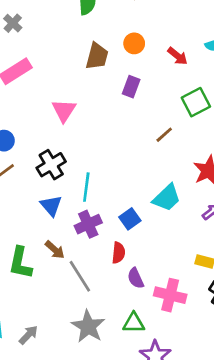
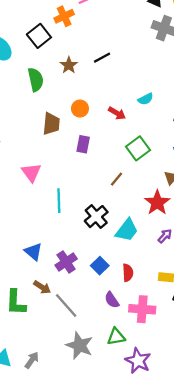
black cross: (51, 165) -> (96, 217), moved
cyan line: (86, 187) -> (59, 201), moved
blue square: (130, 219) -> (100, 266), moved
red semicircle: (118, 253) -> (128, 273), moved

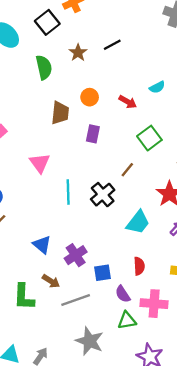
black cross: (96, 217) -> (103, 195), moved
blue square: (100, 266) -> (103, 273), moved, turned 36
gray line: (66, 306) -> (76, 300), turned -68
green triangle: (116, 337) -> (127, 320), moved

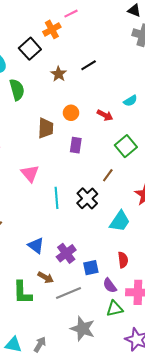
green semicircle: (44, 67) -> (17, 90), moved

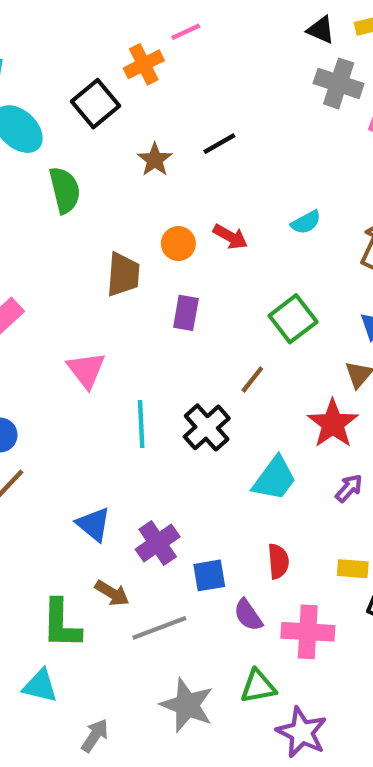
red arrow: (105, 115) -> (230, 237), moved
green triangle: (115, 309) -> (258, 686), moved
cyan triangle: (13, 345) -> (40, 686), moved

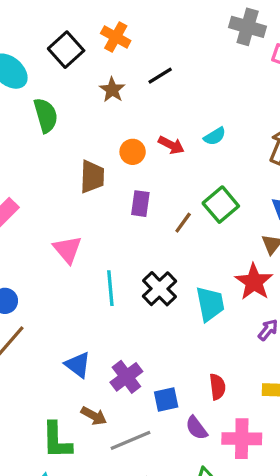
orange cross: (144, 64) -> (116, 37), moved, turned -32
cyan semicircle: (306, 222) -> (215, 136), moved
brown line: (252, 380) -> (183, 223), moved
cyan trapezoid: (274, 479) -> (210, 304), moved, turned -45

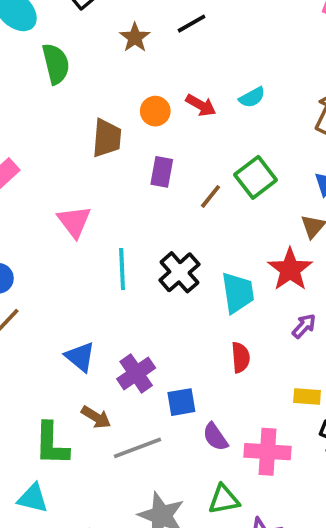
red semicircle: (217, 387) -> (240, 357), moved

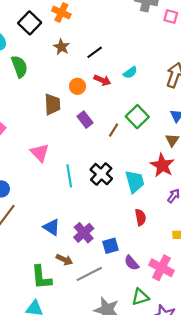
black line: (192, 24) -> (95, 52), moved
purple rectangle: (162, 172) -> (85, 120), turned -42
pink cross: (267, 452) -> (161, 268), turned 30

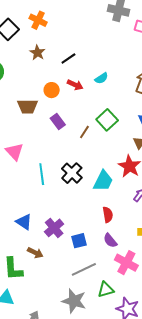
brown trapezoid: (52, 104) -> (28, 106), turned 90
cyan trapezoid: (135, 182) -> (103, 181), turned 40
purple semicircle: (132, 263) -> (110, 241), moved
gray line: (89, 274) -> (84, 269), moved

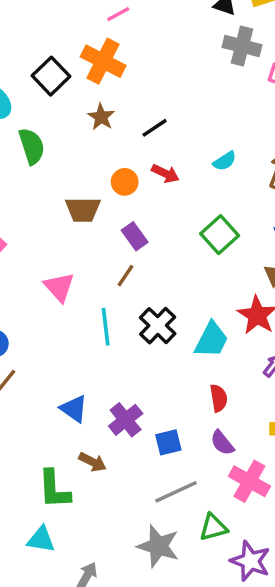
orange cross: (38, 20) -> (103, 61), size x1.4
cyan semicircle: (101, 78) -> (225, 161), moved
brown line: (84, 132) -> (126, 276), moved

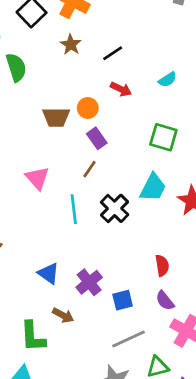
orange circle: (125, 182) -> (88, 108), moved
green square: (220, 235) -> (163, 137), turned -32
cyan trapezoid: (212, 340) -> (153, 188), moved

